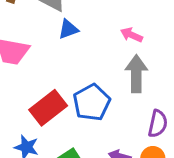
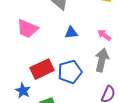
blue triangle: (68, 29) -> (71, 33), moved

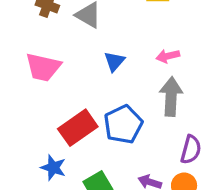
blue triangle: (71, 33) -> (114, 61), turned -32
pink arrow: (104, 35) -> (168, 56), turned -40

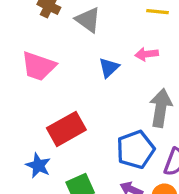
pink arrow: (168, 56) -> (147, 54), moved
blue pentagon: (123, 124) -> (136, 150), moved

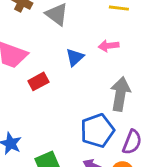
red rectangle: (66, 129) -> (38, 81), moved, size x0.6

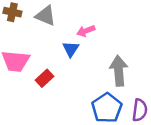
pink arrow: (109, 46) -> (86, 31), moved

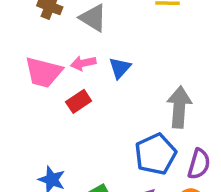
pink arrow: (86, 31) -> (83, 63), moved

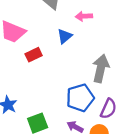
pink arrow: (83, 63) -> (84, 16), moved

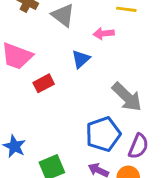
gray arrow: (101, 68) -> (127, 97), turned 124

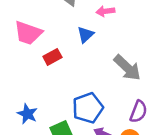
blue pentagon: (103, 134) -> (88, 108), moved

